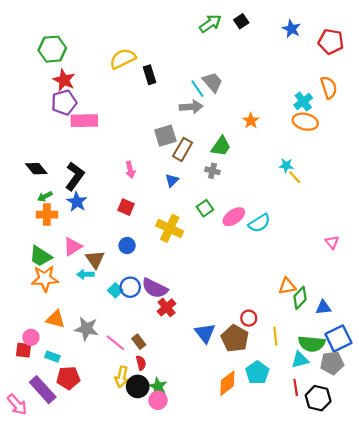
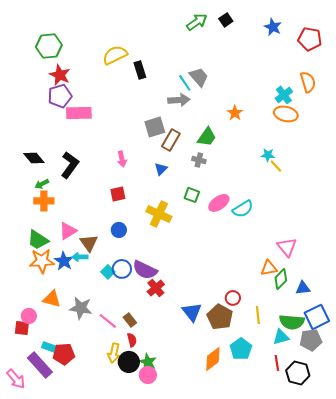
blue star: (77, 202) -> (64, 261), moved
red square: (126, 207) -> (118, 194), turned -35
green square: (205, 208) -> (192, 195), turned -35
pink triangle: (332, 242) -> (287, 247), moved, size x1.5
cyan rectangle: (52, 357) -> (49, 347), moved

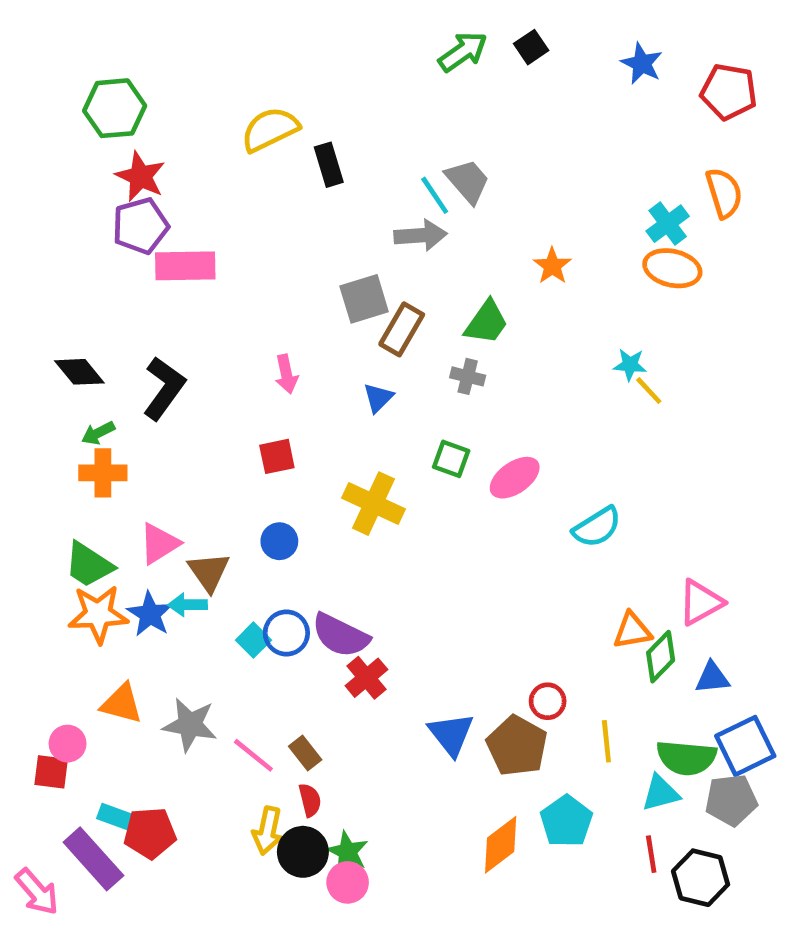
cyan semicircle: (243, 209) -> (597, 527), moved
pink triangle: (287, 247) -> (701, 602), moved, turned 40

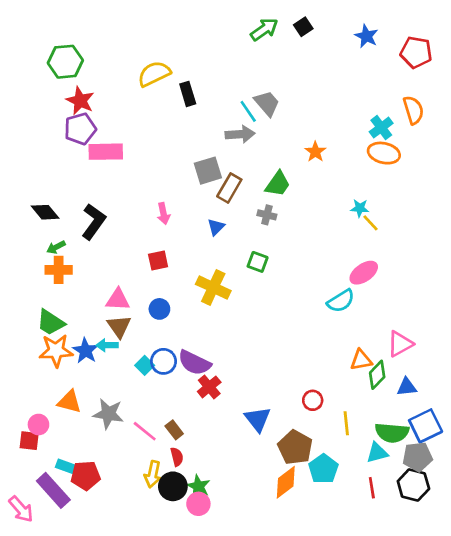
pink ellipse: (515, 478) -> (364, 273), moved
pink triangle: (159, 544) -> (118, 300), moved, turned 35
brown pentagon: (517, 746) -> (295, 447), moved
black hexagon: (701, 878) -> (413, 485), moved

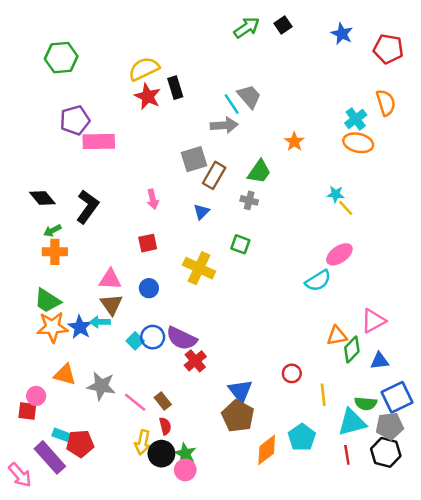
red star: (80, 101) -> (148, 96), moved
green semicircle: (392, 433) -> (366, 403), size x0.7
brown pentagon: (295, 447) -> (238, 416), moved
cyan triangle: (377, 453) -> (352, 422), size x1.4

